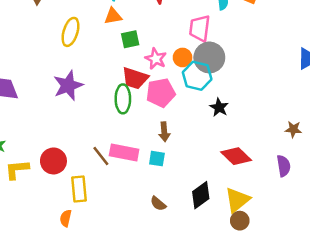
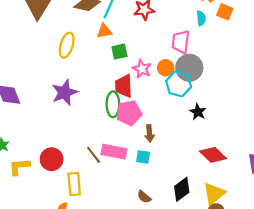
red trapezoid: (135, 78) -> (124, 86), turned 70
pink pentagon: (161, 93) -> (129, 113), moved

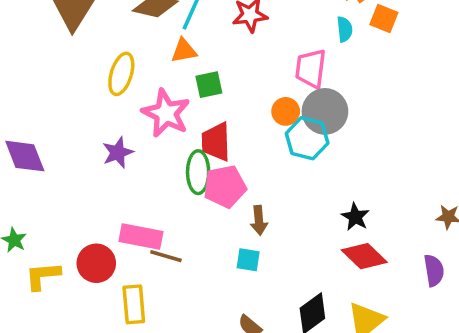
pink star: (142, 69) -> (166, 113), moved, size x1.5
purple star: (65, 92) -> (118, 153), size x0.7
black star: (198, 112) -> (355, 217), moved
pink rectangle: (114, 152) -> (141, 236), moved
brown line: (94, 155) -> (166, 256), turned -36

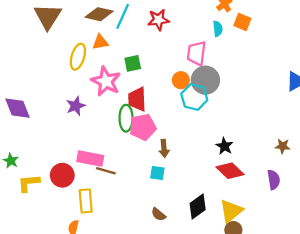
orange triangle: (184, 51) -> (100, 42), moved

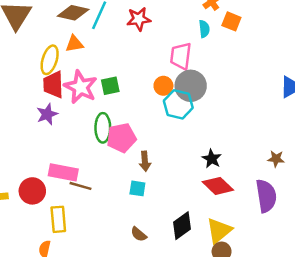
green square: (133, 63) -> (110, 86), moved
red trapezoid: (137, 99) -> (53, 85), moved
purple semicircle: (274, 180) -> (266, 196), size x1.5

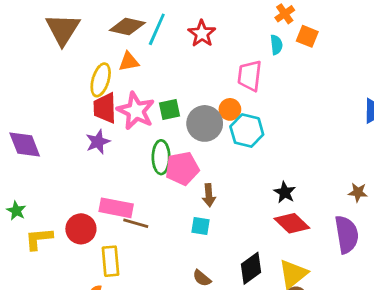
red star: (139, 19) -> (202, 34), turned -30
gray circle: (191, 86) -> (205, 123), moved

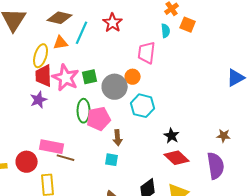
cyan line: (157, 29) -> (82, 33), moved
cyan hexagon: (247, 130) -> (143, 106), moved

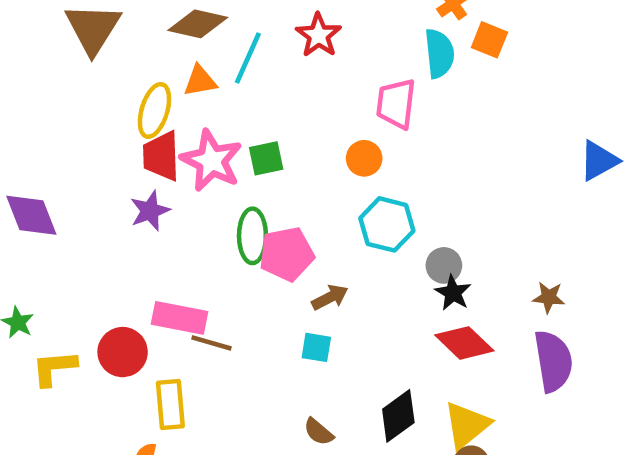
cyan semicircle: (166, 31) -> (439, 53), size x1.5
gray circle: (115, 87) -> (444, 265), moved, size x0.6
brown star: (224, 136) -> (549, 297), moved
brown arrow: (118, 138) -> (330, 297), turned -112

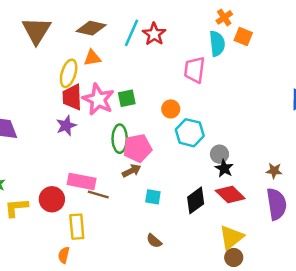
cyan line: (248, 58) -> (132, 33), moved
orange circle: (364, 158) -> (171, 109), moved
brown arrow: (330, 297) -> (132, 171), moved
black diamond: (398, 416) -> (196, 200), moved

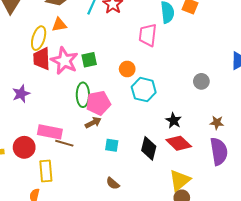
purple star: (66, 126) -> (21, 94), moved
gray circle: (219, 154) -> (201, 81), moved
black diamond: (196, 200) -> (149, 148), turned -40

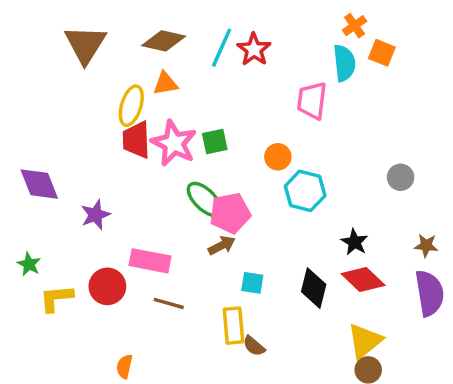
purple star: (21, 94) -> (95, 215), moved
green ellipse: (83, 95) -> (205, 199), turned -45
brown line: (64, 143) -> (169, 303), moved
yellow rectangle: (46, 171) -> (234, 326), moved

